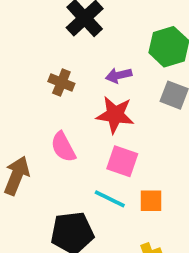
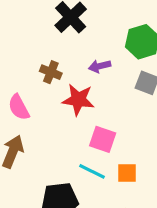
red star: (115, 115) -> (78, 100), moved
pink semicircle: (63, 147) -> (19, 107), moved

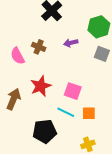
red star: (78, 100) -> (41, 86), moved, turned -30
pink semicircle: (19, 107) -> (17, 56), moved

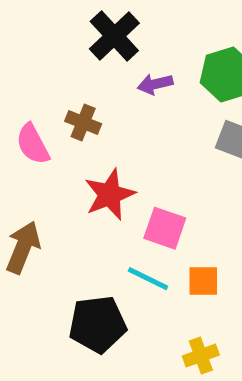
purple arrow: (71, 43) -> (155, 84), moved
red star: (41, 86) -> (110, 195), moved

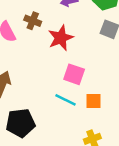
red star: (110, 195) -> (61, 38), moved
black pentagon: (98, 324) -> (21, 123), moved

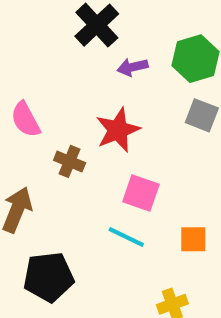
brown cross: (33, 21) -> (70, 161), moved
orange square: (94, 101) -> (193, 239), moved

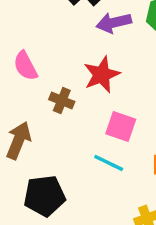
purple arrow: (132, 67) -> (114, 23), size x1.4

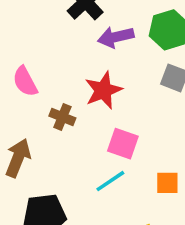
cyan line: (109, 163) -> (110, 181), turned -60

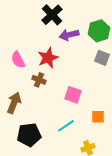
red star: (103, 90) -> (48, 58), moved
cyan line: (110, 181) -> (66, 126), moved

